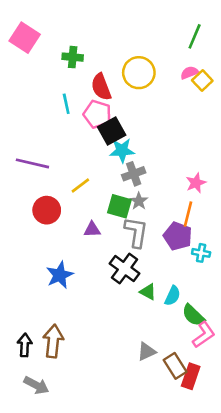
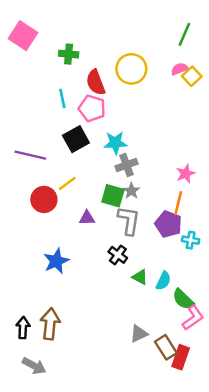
black square: (112, 131) -> (76, 139), moved
yellow line: (80, 185) -> (67, 183), moved
black cross: (125, 269) -> (118, 255), size x0.7

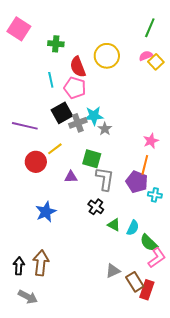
gray cross: (126, 165) -> (78, 123), moved
gray star: (131, 191) -> (105, 129), moved

